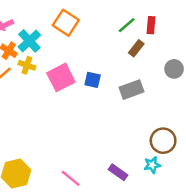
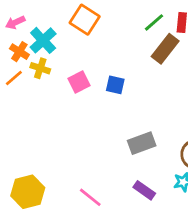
brown rectangle: (136, 48) -> (165, 49), size x1.5
pink square: (61, 77) -> (79, 82), size x0.7
gray rectangle: (131, 90) -> (142, 143), moved

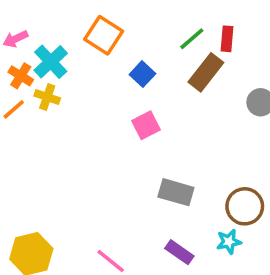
pink square: (79, 82) -> (146, 125), moved
blue square: (115, 85) -> (142, 74), moved, turned 30
gray rectangle: (142, 143) -> (176, 192), turned 36

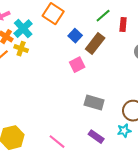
red rectangle: (227, 39) -> (123, 25), moved
brown rectangle: (206, 72) -> (95, 44), moved

